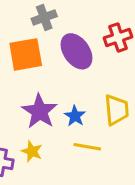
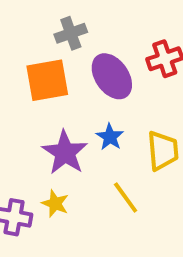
blue star: (75, 116) -> (110, 137), moved
yellow line: (87, 147) -> (126, 198), turned 44

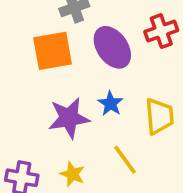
purple star: (65, 153) -> (69, 118), turned 30
yellow star: (55, 203) -> (72, 174), moved

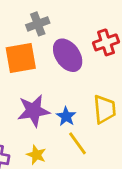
blue star: (111, 103) -> (66, 116), moved

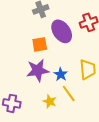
orange square: (21, 58) -> (40, 44), moved, size x0.7
yellow star: (36, 155) -> (50, 101), moved

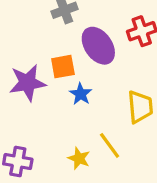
purple star: (38, 70) -> (27, 83), moved
blue star: (61, 74) -> (81, 94), moved

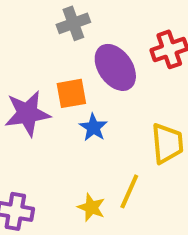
yellow line: (110, 145) -> (129, 191), turned 60

